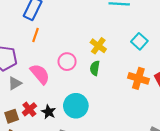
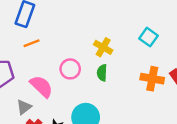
orange line: (36, 35) -> (32, 43), turned 56
gray triangle: (15, 83) -> (24, 107), moved

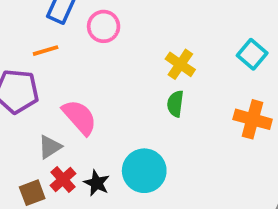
orange line: (32, 43) -> (46, 51), moved
pink circle: (70, 69) -> (104, 26), moved

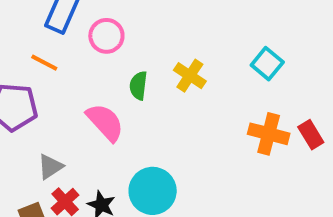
orange line: (46, 51) -> (44, 63), turned 45
green semicircle: (175, 104) -> (138, 86), moved
pink semicircle: (80, 117) -> (105, 122), moved

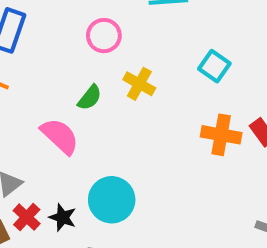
pink circle: (106, 36) -> (104, 36), moved
green semicircle: (138, 86) -> (90, 98), turned -144

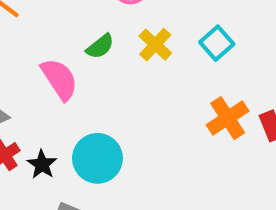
cyan square: (214, 66) -> (217, 43), moved
orange cross: (221, 135) -> (228, 118), turned 33

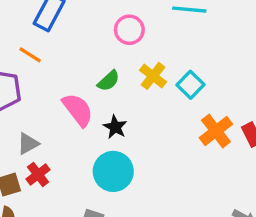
cyan square: (217, 43) -> (191, 85), moved
black star: (42, 164) -> (115, 127), moved

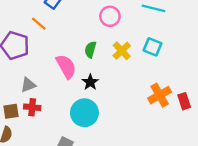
green semicircle: (109, 81) -> (90, 50), turned 140
cyan square: (191, 85) -> (152, 47), moved, turned -30
red cross: (38, 174) -> (32, 107), turned 35

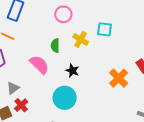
black star: (90, 82) -> (72, 71), moved
orange cross: (160, 95) -> (119, 78), moved
red cross: (32, 107) -> (21, 105), turned -32

